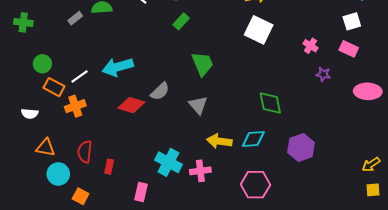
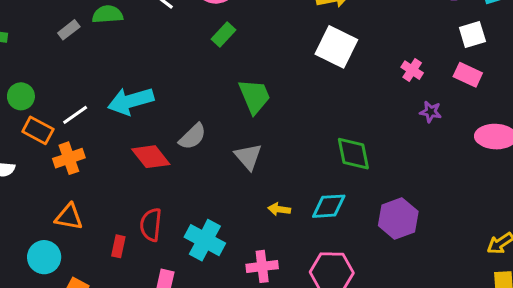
red diamond: (131, 105) -> (151, 157), turned 35
yellow arrow: (219, 141) -> (279, 209), size x0.6
orange triangle: (46, 147) -> (69, 217), moved
red semicircle: (85, 152) -> (151, 225), moved
pink cross: (200, 171) -> (262, 266), moved

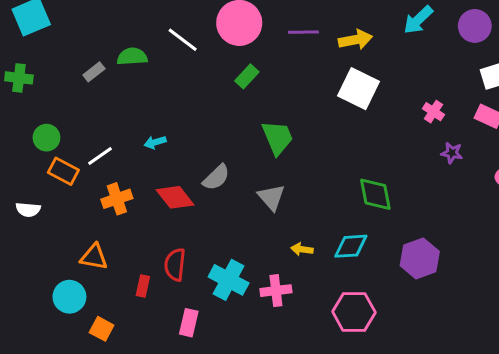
cyan arrow: (131, 101) -> (155, 142), size x0.5
orange cross: (69, 158) -> (117, 199), moved
pink cross: (262, 266) -> (276, 291), moved

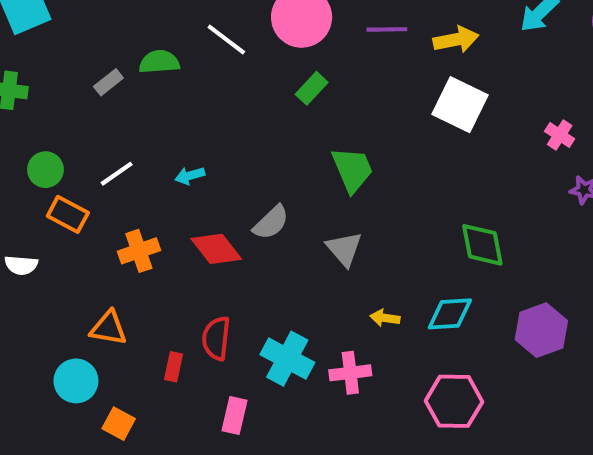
white line: (100, 156) -> (117, 174), moved

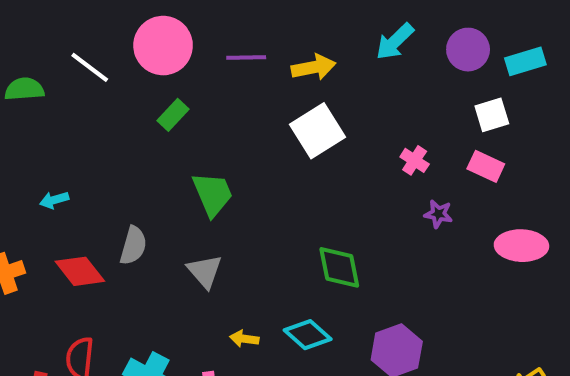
white square: (460, 105) -> (317, 131), turned 32
gray semicircle: (271, 222) -> (133, 246), turned -30
cyan diamond: (450, 314) -> (308, 335), turned 45

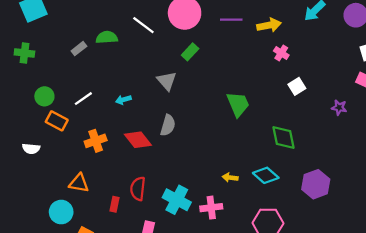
white square: (317, 131) -> (297, 86), moved, size x0.6
pink cross: (415, 160) -> (281, 53), moved
green trapezoid: (213, 194) -> (238, 104), moved
gray triangle: (205, 271) -> (167, 81), moved

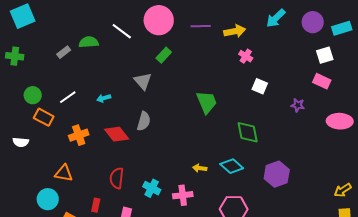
white square: (297, 86) -> (260, 86), turned -35
cyan cross: (177, 200) -> (152, 188), size x0.7
red rectangle: (115, 204) -> (96, 205), moved

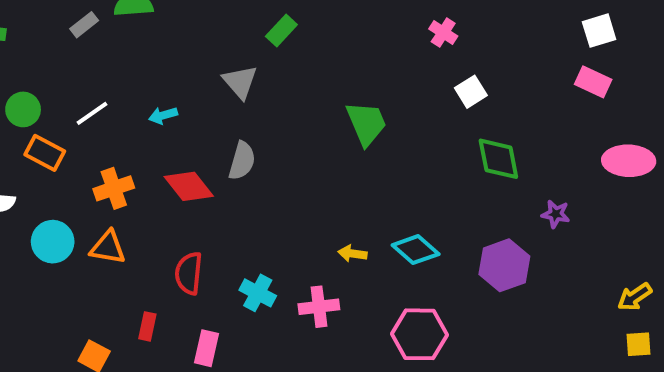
white square: (260, 86) -> (471, 92), turned 35
purple star: (298, 105) -> (556, 214), moved
green diamond: (248, 132) -> (498, 159), moved
orange triangle: (64, 173) -> (108, 248), moved
cyan circle: (48, 199) -> (53, 242), moved

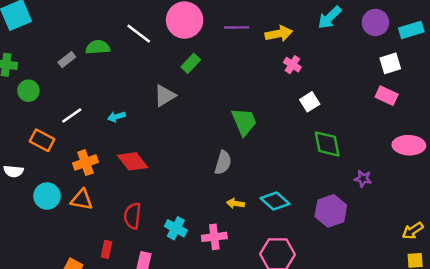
gray triangle: (240, 82) -> (165, 96), turned 40
green circle: (23, 109) -> (28, 91), moved
gray semicircle: (242, 161) -> (223, 163), moved

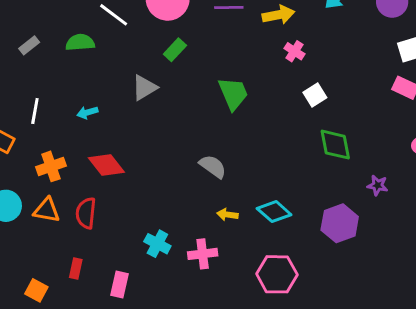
green semicircle: (98, 47) -> (80, 42), moved
white line: (72, 115) -> (35, 111), turned -45
green trapezoid: (244, 122) -> (233, 94), moved
gray semicircle: (223, 163) -> (213, 166), turned -70
red semicircle: (133, 216) -> (86, 213), moved

